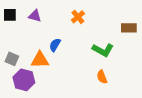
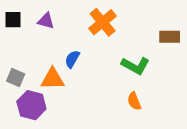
orange cross: (78, 17) -> (103, 22), size x1.5

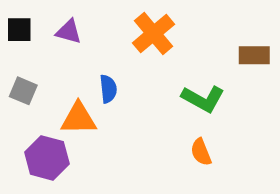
blue semicircle: (72, 59) -> (108, 89), turned 144
gray square: (16, 78) -> (23, 91), moved

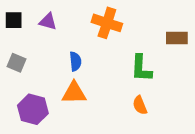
orange cross: (154, 34) -> (107, 23), turned -32
green L-shape: (203, 99) -> (141, 68), turned 64
orange triangle: (79, 118) -> (74, 93), moved

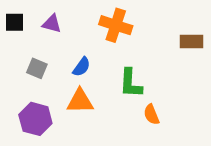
blue semicircle: (75, 61) -> (82, 67), turned 42
gray square: (16, 63) -> (37, 68), moved
green L-shape: (141, 68) -> (131, 83), moved

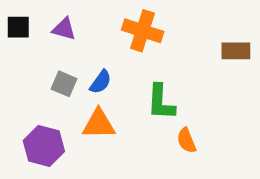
gray square: (37, 68) -> (64, 84), moved

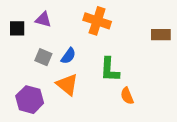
black square: (18, 27) -> (17, 28), moved
orange triangle: (99, 124) -> (67, 85), turned 40

